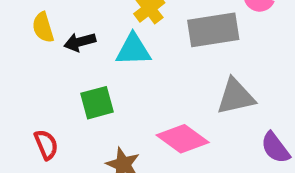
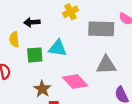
yellow semicircle: (43, 27) -> (14, 39), moved
cyan triangle: (133, 50) -> (58, 48), moved

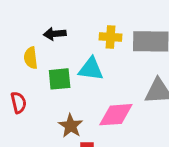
yellow cross: (71, 12) -> (110, 37), moved, turned 32
pink diamond: (75, 82) -> (116, 115), turned -50

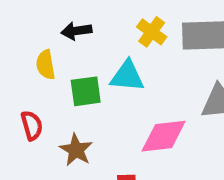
yellow cross: (110, 37) -> (152, 32), turned 35
brown star: (71, 126) -> (76, 150), moved

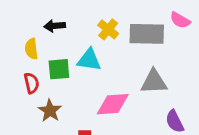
red semicircle: (32, 125) -> (32, 83), moved

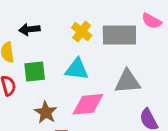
cyan triangle: (89, 60) -> (77, 69), moved
brown star: (50, 111) -> (46, 112), moved

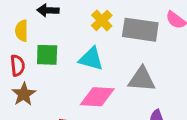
brown star: (46, 112) -> (24, 94), moved

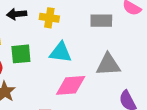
yellow cross: (102, 20) -> (49, 18), moved, turned -30
gray rectangle: (140, 30) -> (101, 21), size x0.7

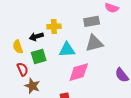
black arrow: (17, 14) -> (36, 37), moved
gray triangle: (108, 65) -> (94, 43), moved

